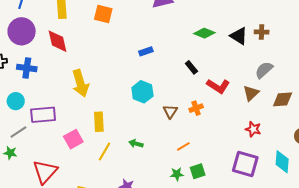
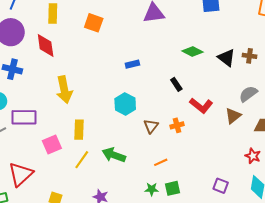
red star: (253, 129) -> (253, 156), moved
green arrow: (136, 144) -> (114, 155), size x1.6
purple square: (245, 164) -> (221, 186), size x0.6

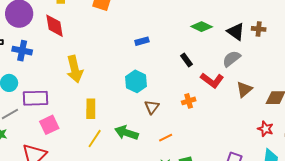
gray semicircle: (248, 94) -> (231, 59), moved
brown triangle: (151, 126) -> (152, 107), moved
pink square: (52, 144) -> (49, 125), moved
orange line: (161, 162) -> (166, 138), moved

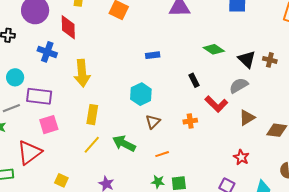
blue cross: (22, 51) -> (47, 52), moved
red star: (265, 129) -> (241, 157), moved

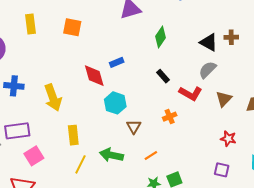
red diamond: (68, 27) -> (94, 76), moved
green diamond: (214, 49) -> (160, 37), moved, turned -75

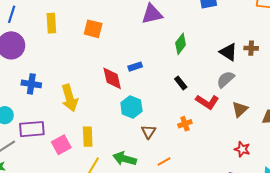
pink square: (34, 156) -> (61, 145), moved

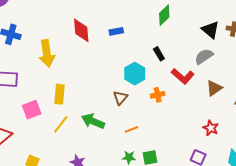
red diamond: (112, 78) -> (81, 30), moved
cyan hexagon: (131, 107) -> (135, 74), moved
pink square: (61, 145) -> (32, 110), moved

